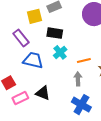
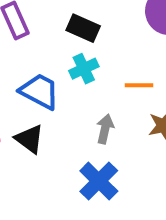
blue trapezoid: (33, 60) -> (39, 91), moved
orange line: (84, 60) -> (139, 85), moved

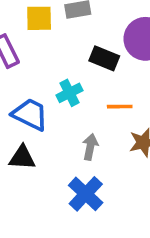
black rectangle: (83, 28) -> (104, 58), moved
black triangle: (29, 139) -> (22, 158), turned -32

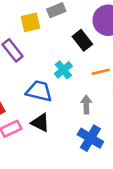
black rectangle: (104, 58) -> (82, 40), turned 42
black triangle: (22, 158) -> (40, 123), turned 36

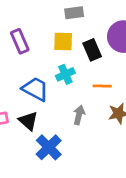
yellow square: (30, 22) -> (63, 42), moved
blue cross: (90, 138) -> (49, 147), moved

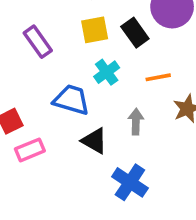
black triangle: (28, 121) -> (94, 141), moved
blue cross: (49, 147) -> (130, 182), moved

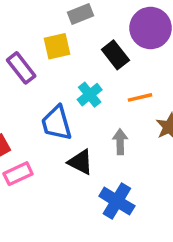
yellow square: (95, 30) -> (57, 46), moved
blue trapezoid: (72, 100) -> (57, 123), turned -120

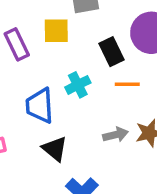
orange line: (140, 97) -> (127, 84), moved
gray arrow: (120, 142) -> (116, 135), moved, turned 65

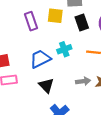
black rectangle: (112, 52) -> (82, 23), moved
blue trapezoid: (40, 106) -> (40, 59), turned 60

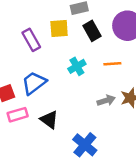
blue trapezoid: (40, 59) -> (34, 83), moved
black triangle: (46, 85) -> (49, 120), moved

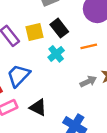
yellow square: (59, 28) -> (35, 32), moved
black rectangle: (92, 31) -> (59, 28), moved

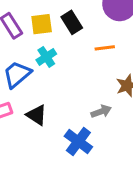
cyan cross: (56, 54) -> (46, 57), moved
gray arrow: (88, 81) -> (101, 111), moved

